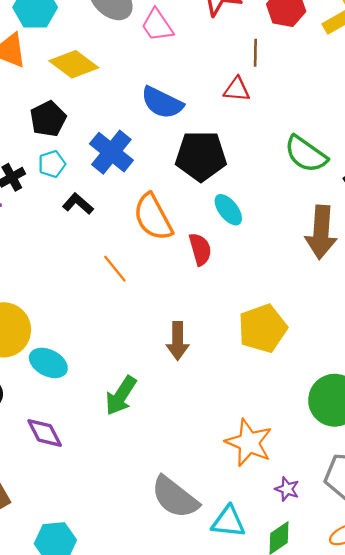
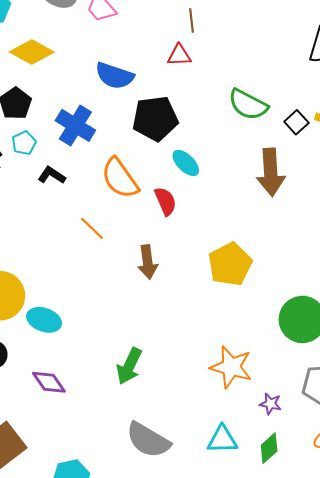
brown arrow: (178, 341) -> (148, 262), moved
green arrow: (121, 396) -> (129, 366), moved
gray semicircle: (175, 497) -> (148, 440), moved

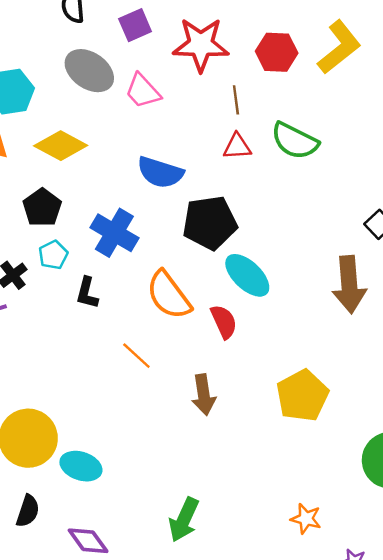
brown line: (191, 21) -> (236, 100), moved
green semicircle: (248, 105) -> (295, 141), moved
cyan ellipse: (186, 163) -> (247, 275), size x1.4
black L-shape: (52, 175) -> (87, 293), turned -108
orange star: (231, 367) -> (306, 519), size x0.6

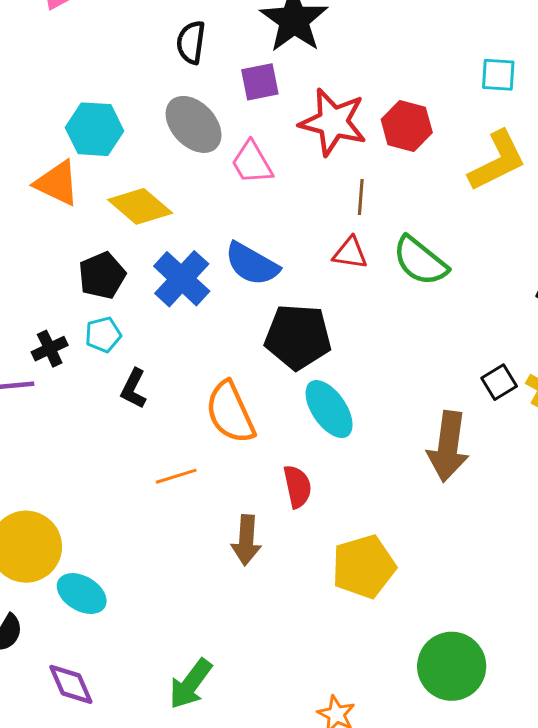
red hexagon: (277, 52) -> (407, 126), moved
blue cross: (114, 233) -> (182, 279), moved
red semicircle: (224, 322) -> (297, 487), moved
orange line: (136, 356) -> (176, 476), turned -72

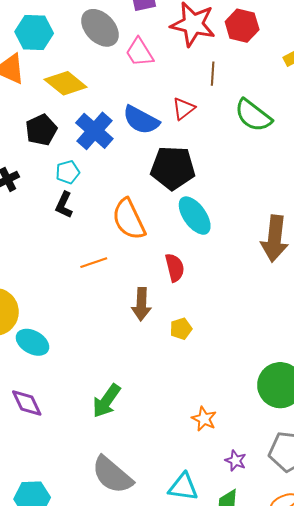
red triangle: (350, 253) -> (183, 109), moved, turned -45
cyan pentagon: (103, 335) -> (68, 172), moved
yellow pentagon: (364, 567) -> (181, 329), moved, size x0.5

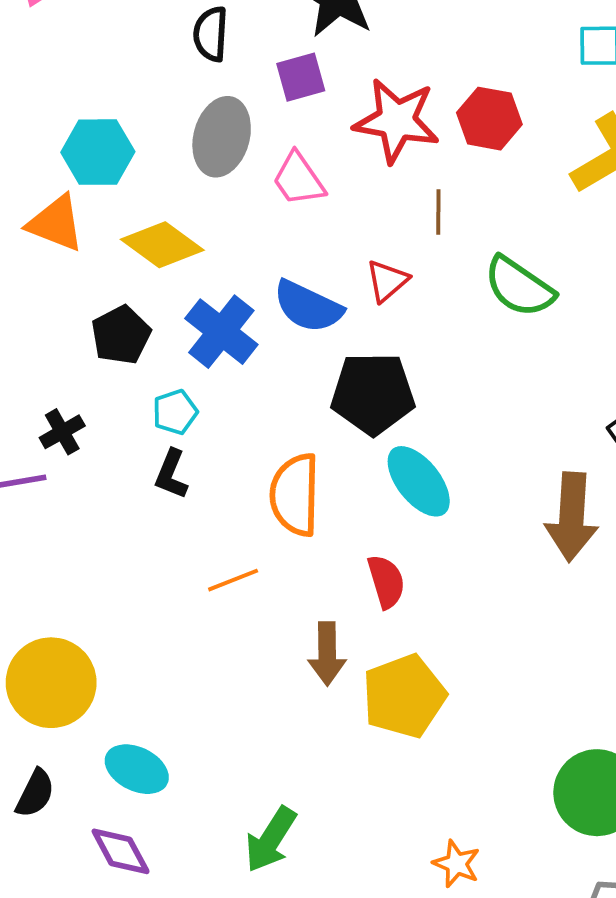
gray ellipse: (100, 28) -> (222, 137), turned 63
orange semicircle: (129, 219) -> (295, 495), turned 30
yellow pentagon: (181, 329) -> (404, 696), size x2.0
cyan ellipse: (32, 342) -> (137, 769), moved

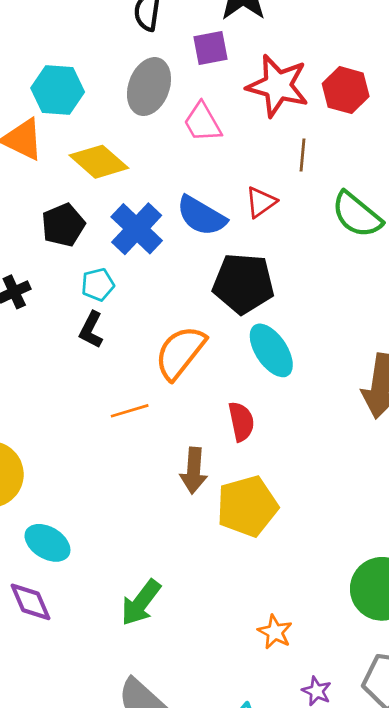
orange semicircle: (295, 495) -> (180, 352), turned 32

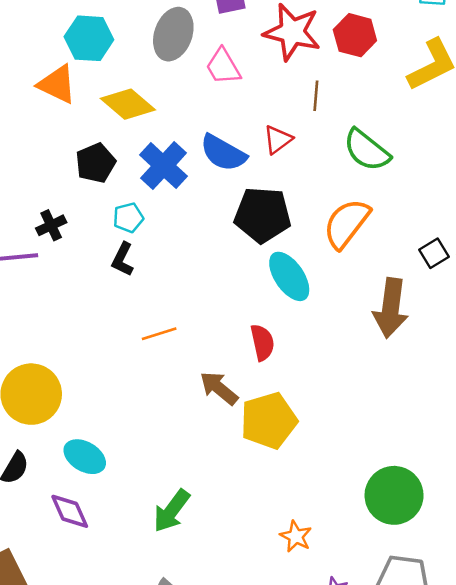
orange semicircle: (180, 352) -> (347, 223), moved
brown arrow: (194, 471) -> (219, 388), turned 126

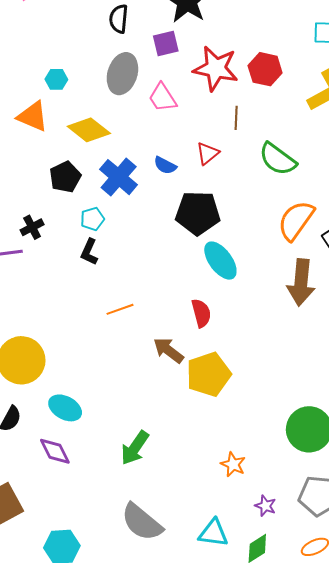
cyan hexagon: (89, 38) -> (56, 79), size x0.6
blue semicircle: (223, 153) -> (165, 165), size x0.6
orange semicircle: (347, 223) -> (296, 220), moved

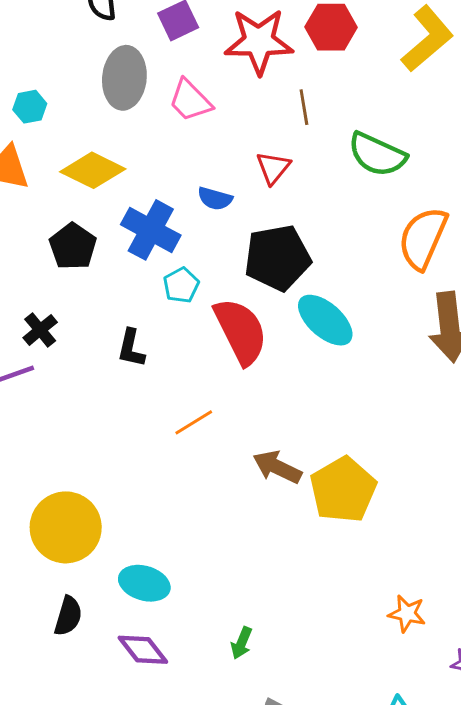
cyan pentagon: (92, 219) -> (181, 285), moved
red semicircle: (201, 313) -> (241, 331), moved, size x1.6
green arrow: (135, 448) -> (242, 643), moved, size x0.6

